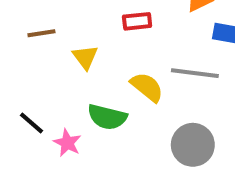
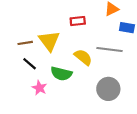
brown line: (41, 33) -> (25, 43), moved
yellow triangle: (85, 57) -> (49, 41), size x1.5
black line: (31, 123) -> (30, 64), moved

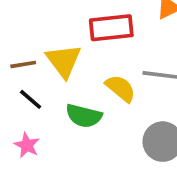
red rectangle: (78, 21) -> (111, 28), size x1.6
pink star: (39, 88) -> (27, 145), moved

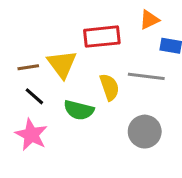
yellow semicircle: (120, 88) -> (109, 87), turned 32
pink star: (27, 145) -> (31, 135), size x1.5

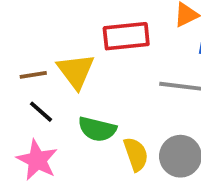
yellow semicircle: (109, 87) -> (136, 154), moved

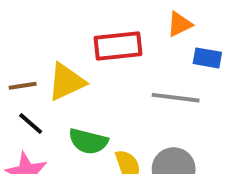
yellow triangle: (76, 71) -> (66, 82), turned 42

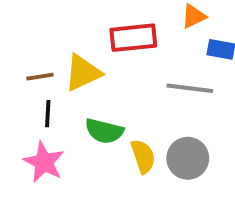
black line: (31, 123) -> (48, 114), turned 52

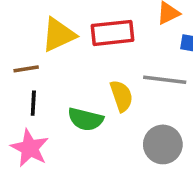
yellow triangle: (83, 73) -> (59, 35), moved
yellow semicircle: (143, 156) -> (121, 96), moved

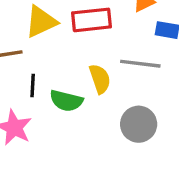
black line: (33, 103) -> (33, 86), moved

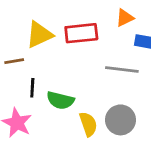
yellow semicircle: (100, 79) -> (88, 124), moved

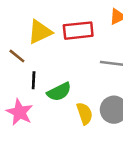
brown line: (14, 61) -> (17, 56), turned 48
green semicircle: (60, 100) -> (59, 92), turned -40

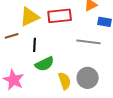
brown line: (17, 56) -> (12, 36), turned -56
black line: (34, 80) -> (35, 45), moved

